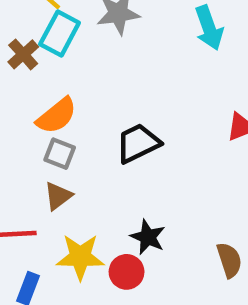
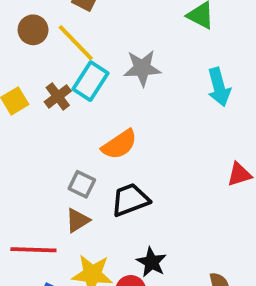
orange semicircle: (57, 116) -> (119, 144), moved
black trapezoid: (138, 143) -> (130, 200), moved

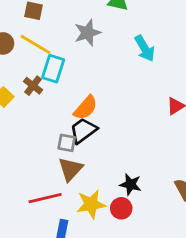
gray star: (142, 68) -> (87, 33), moved
black trapezoid: (130, 200) -> (83, 131), moved
brown triangle: (77, 220) -> (70, 169), size x1.4

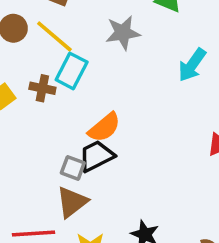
cyan arrow: (145, 48) -> (192, 65), turned 56
brown cross: (33, 86) -> (42, 88), turned -36

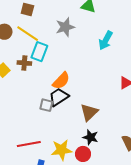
brown triangle: (72, 202) -> (89, 112), moved

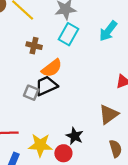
cyan rectangle: (39, 52) -> (68, 34), moved
brown cross: (24, 63) -> (34, 46), moved
brown triangle: (89, 112) -> (109, 114), moved

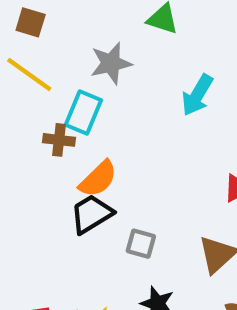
cyan rectangle: (68, 34) -> (83, 113), moved
gray square: (31, 93) -> (141, 244), moved

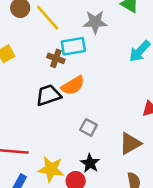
cyan rectangle: (83, 113) -> (73, 46), turned 45
black trapezoid: (91, 214) -> (48, 95), moved

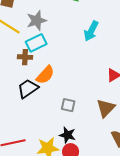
gray star: (95, 22) -> (37, 21), moved
black star: (90, 163) -> (67, 135), moved

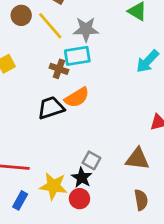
gray square: (68, 105) -> (91, 160), moved
brown triangle: (106, 108) -> (137, 159), turned 36

